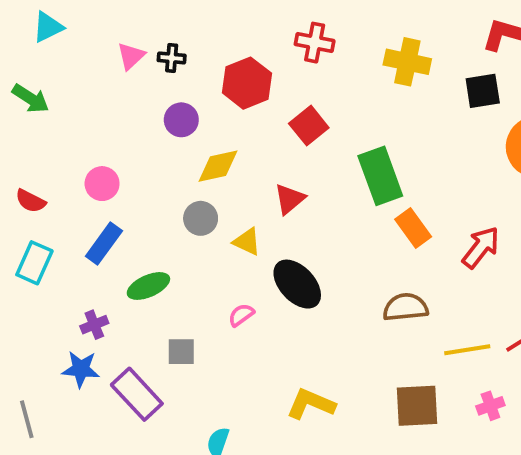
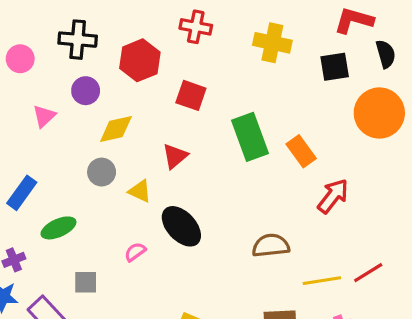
pink triangle: (131, 56) -> (44, 116), moved
black cross: (172, 58) -> (78, 40), size x1.6
red square: (309, 126) -> (191, 95), turned -32
pink circle: (102, 184) -> (20, 59), moved
orange rectangle: (413, 228) -> (301, 151), moved

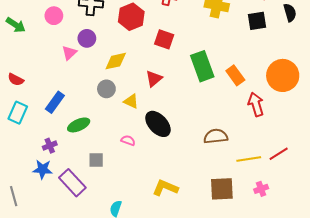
purple circle: (86, 91) -> (87, 38), moved
orange circle: (379, 113) -> (283, 75), moved
red arrow: (333, 196) -> (256, 104), turned -55
pink semicircle: (135, 252) -> (128, 140), turned 56

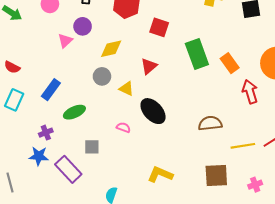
pink cross: (261, 189) -> (255, 185), moved

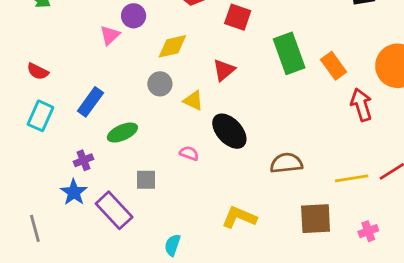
brown semicircle: (210, 123) -> (286, 163), moved
blue star: (39, 156) -> (74, 192), turned 30

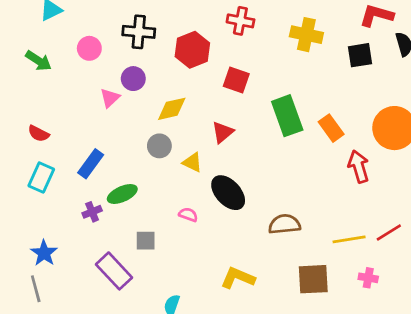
purple cross: (84, 160) -> (92, 212), moved
blue star: (74, 192) -> (44, 253), moved
pink cross: (368, 231) -> (368, 278), moved, turned 30

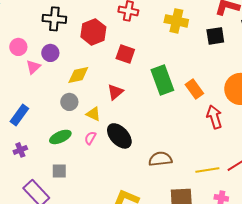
pink circle: (89, 48) -> (18, 47), moved
green ellipse: (122, 194) -> (60, 137), moved
pink semicircle: (188, 215) -> (90, 138), moved, turned -80

